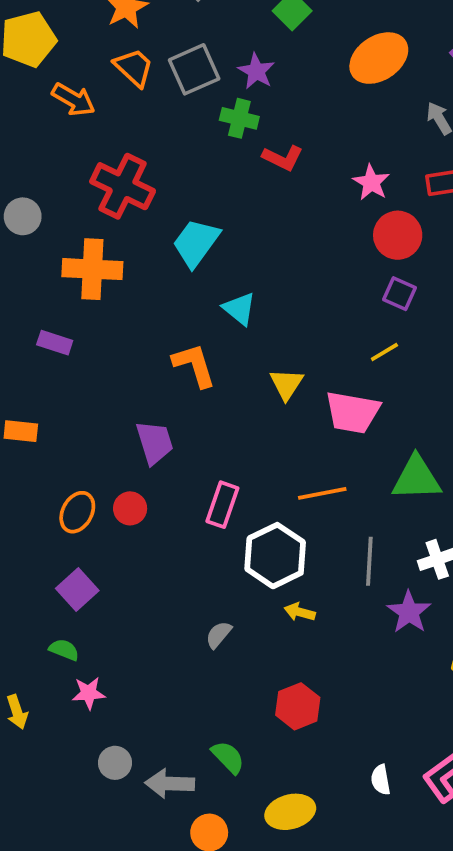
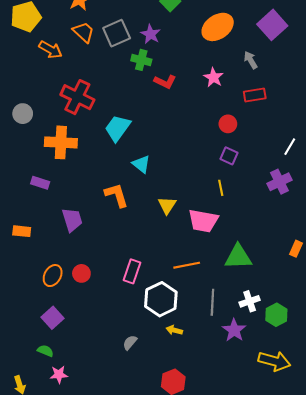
pink star: (371, 182) -> (213, 77), moved
red circle: (398, 235) -> (228, 124), size x0.7
yellow line: (384, 352) -> (221, 188), turned -70
purple trapezoid: (155, 442) -> (72, 220), moved

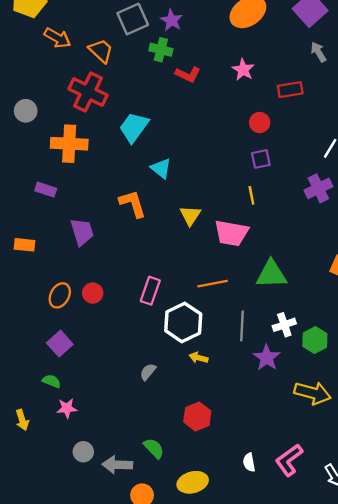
orange trapezoid: (84, 32) -> (101, 51), moved
gray arrow: (251, 60) -> (318, 52), moved
purple square: (229, 156) -> (261, 159), turned -36

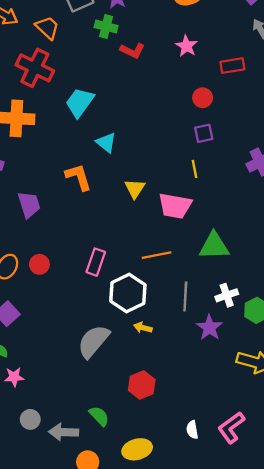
gray semicircle: (148, 372) -> (93, 341), size x2.0

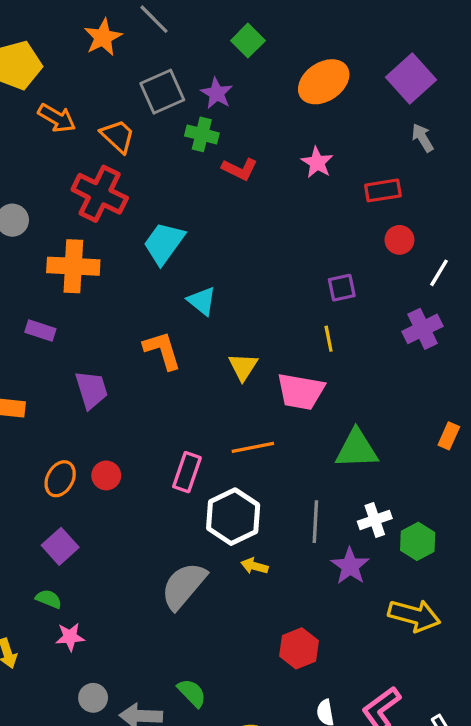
red circle: (203, 98) -> (399, 240), moved
orange line: (157, 255) -> (253, 447), moved
red hexagon: (142, 385) -> (299, 648), moved

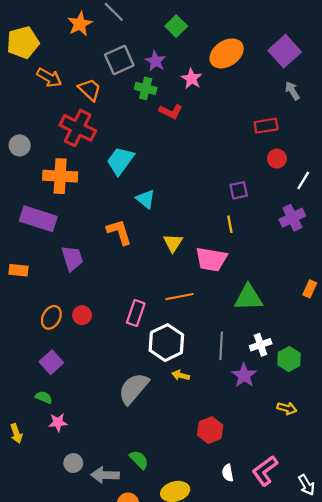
pink star: (317, 162) -> (192, 79), moved
purple rectangle: (40, 330) -> (38, 219), size x1.8
yellow arrow: (414, 615) -> (287, 408), size x0.6

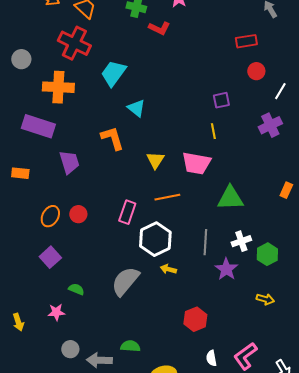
yellow triangle: (173, 243) -> (155, 160), moved
green semicircle: (44, 397) -> (76, 289), moved
green semicircle: (139, 460) -> (130, 346), turned -42

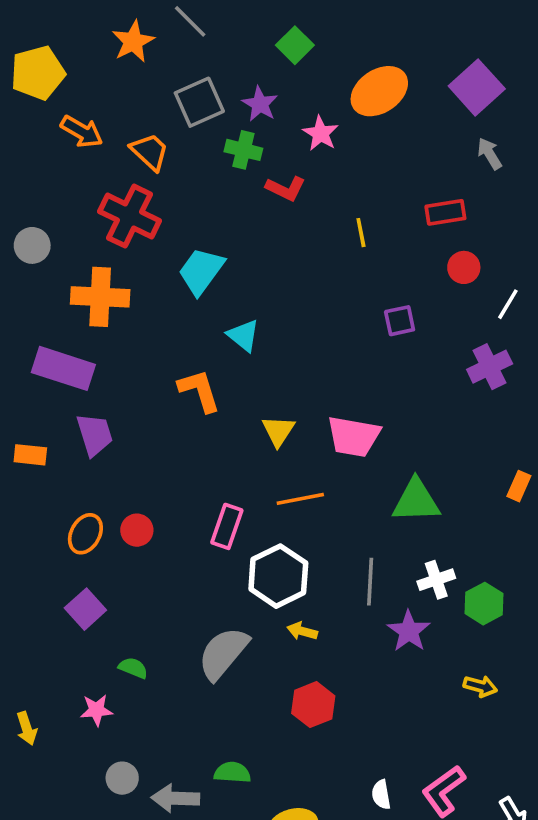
yellow line: (213, 131) -> (361, 233), moved
purple trapezoid: (69, 162) -> (95, 435), moved
red hexagon: (195, 319) -> (313, 705), moved

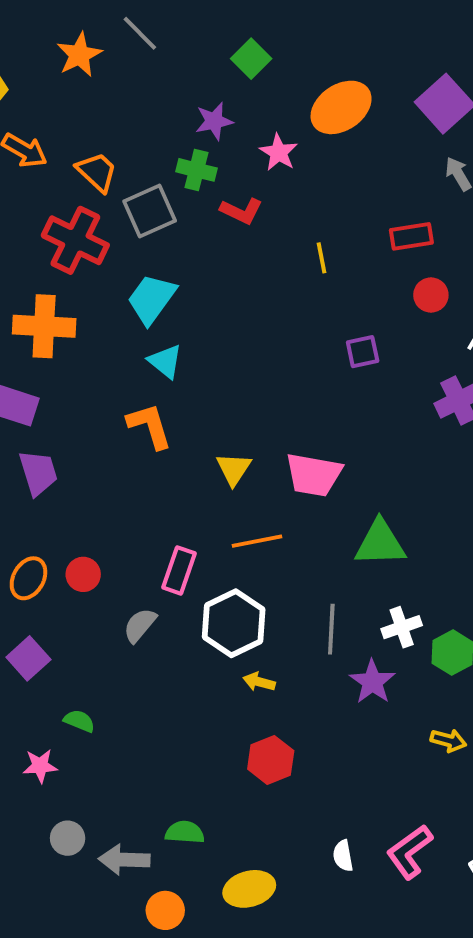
gray square: (199, 102) -> (150, 211), moved
purple star: (260, 104) -> (214, 121), turned 30
cyan triangle: (243, 335) -> (165, 361), moved
gray semicircle: (223, 653) -> (140, 625), moved, size x0.6

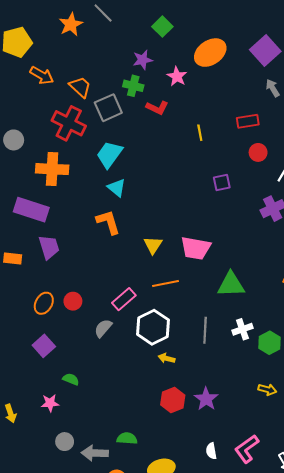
pink rectangle: (179, 570) -> (124, 299), turned 30
purple star: (372, 682) -> (206, 399), moved

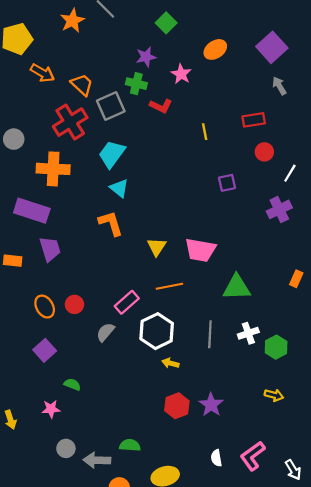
orange ellipse: (210, 53) -> (215, 49), size x0.7
red cross: (69, 123) -> (70, 122), turned 32
orange ellipse: (44, 303) -> (45, 307), turned -60

